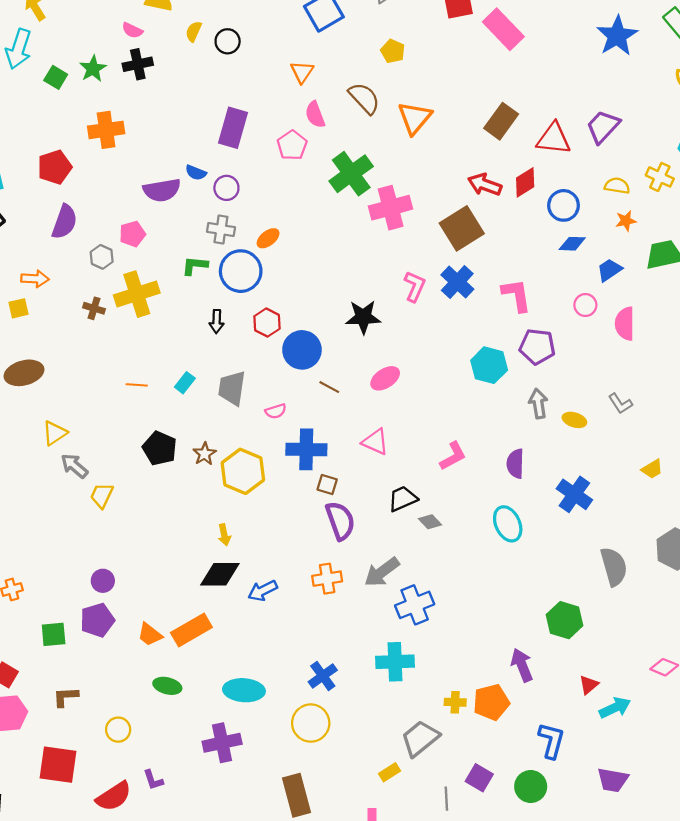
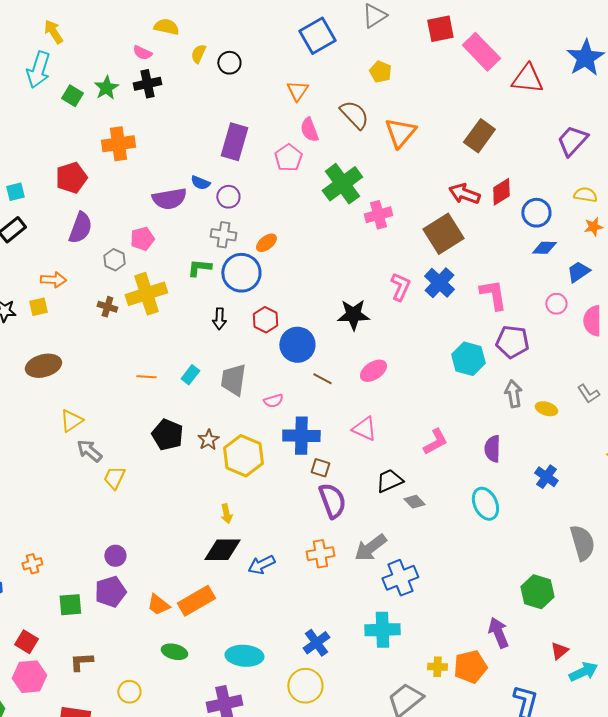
red triangle: (554, 139) -> (527, 79), moved
pink cross: (391, 208) -> (378, 215), size x0.7
blue cross: (574, 494) -> (546, 477), size x0.7

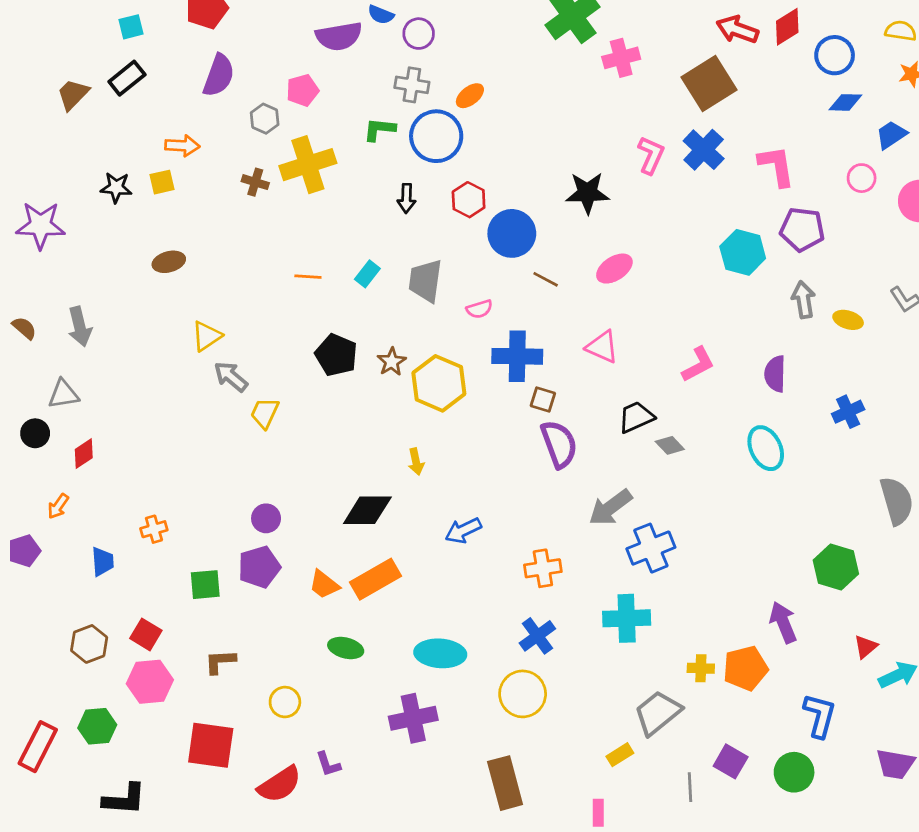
brown ellipse: (43, 366) -> (169, 262), size x0.7
blue cross: (546, 477) -> (848, 412), turned 30
black diamond: (222, 550) -> (367, 510), moved
orange cross: (320, 554) -> (543, 568), moved

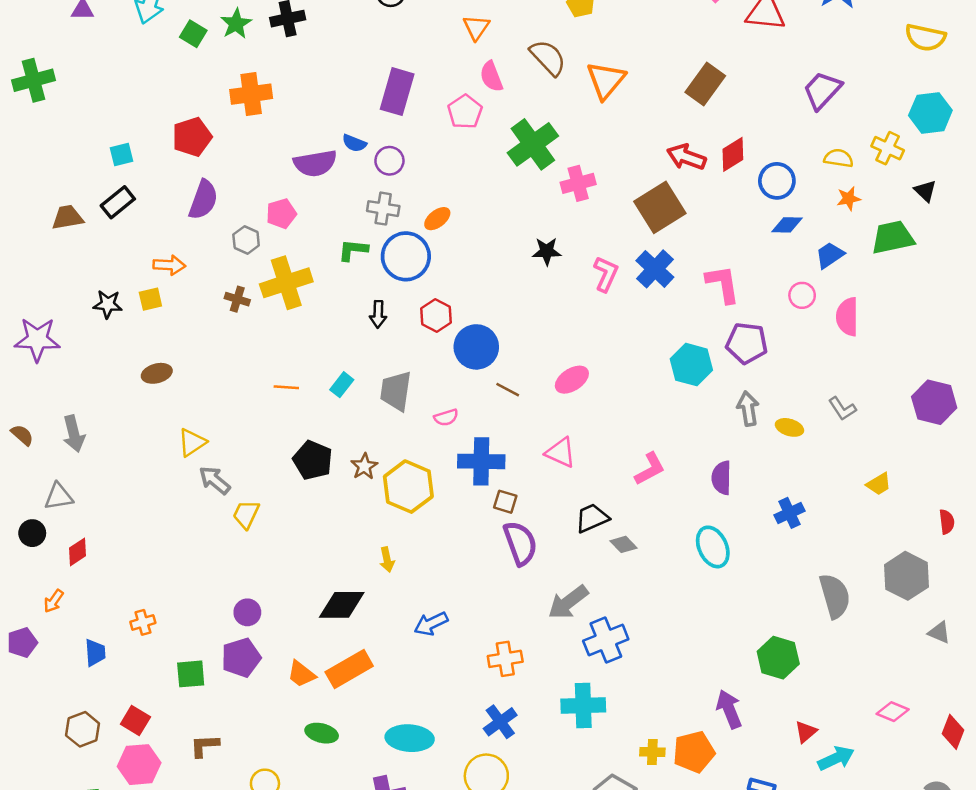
brown trapezoid: (73, 94) -> (67, 217), turned 36
black star: (587, 193) -> (547, 251), moved, size x0.7

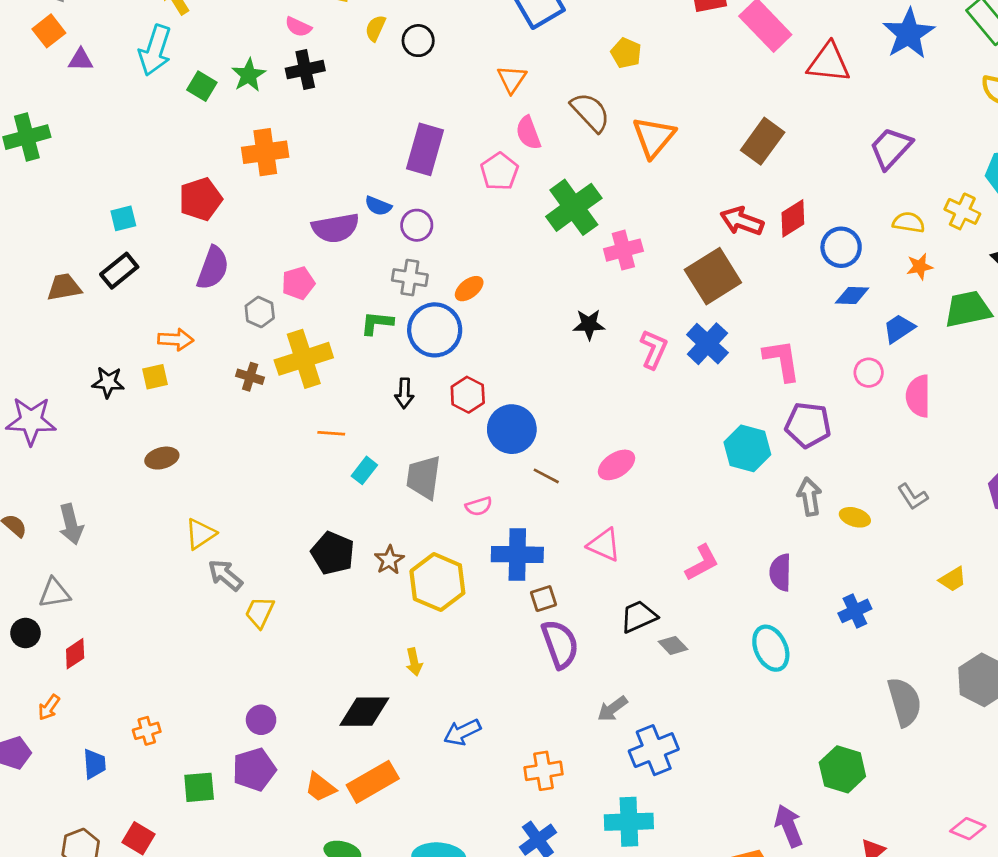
orange line: (286, 387) -> (331, 433), moved
brown square: (505, 502) -> (543, 599), turned -35
gray arrow: (568, 602) -> (612, 709), size x0.7

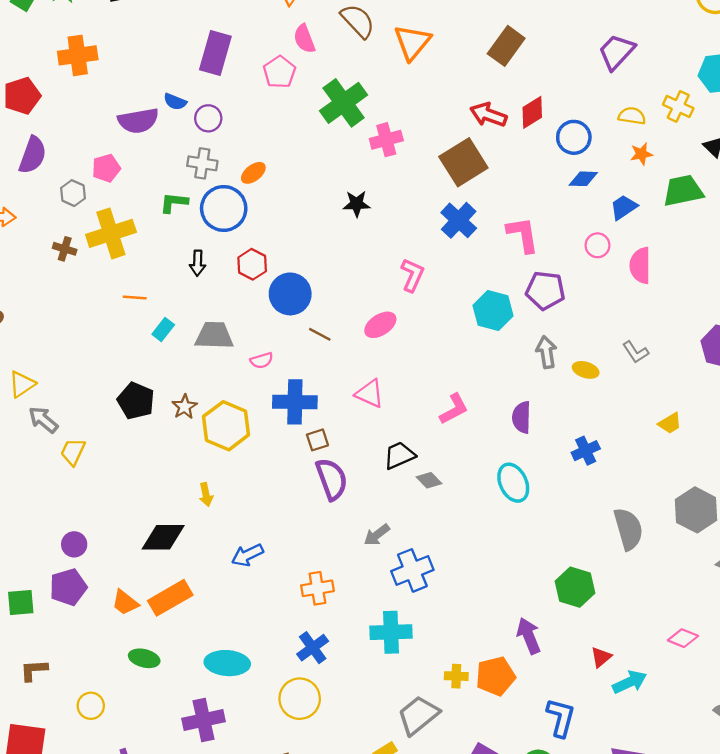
pink L-shape: (654, 349) -> (412, 275), moved
gray trapezoid: (424, 477) -> (214, 335), turned 84

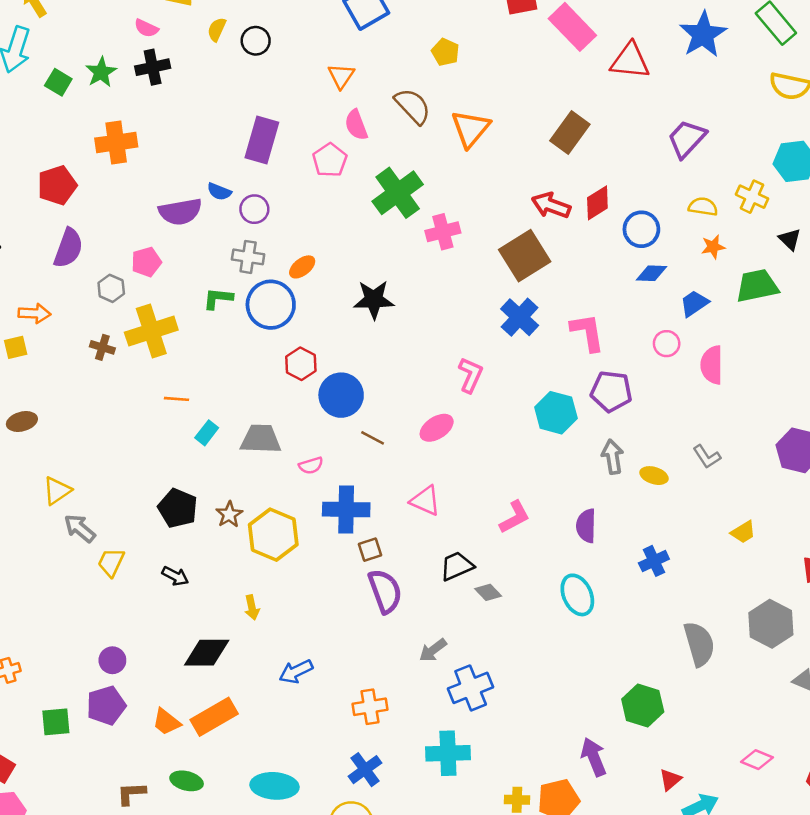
black star: (357, 204) -> (374, 300), moved, size x1.4
black arrow: (198, 263) -> (175, 576), moved, turned -65
brown L-shape: (34, 670) -> (131, 793), moved

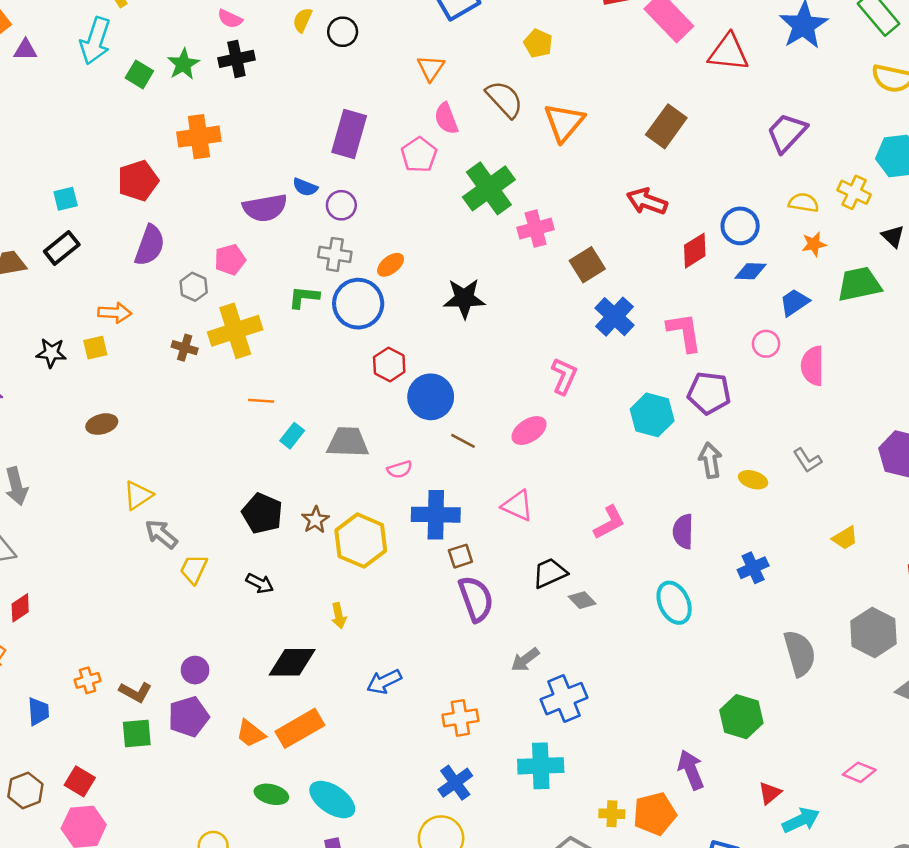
red diamond: (597, 203) -> (695, 251), moved
brown square: (525, 256) -> (587, 265), moved, size x0.7
cyan ellipse: (275, 786) -> (332, 800), moved, turned 30
brown L-shape: (131, 793) -> (135, 692), moved, turned -148

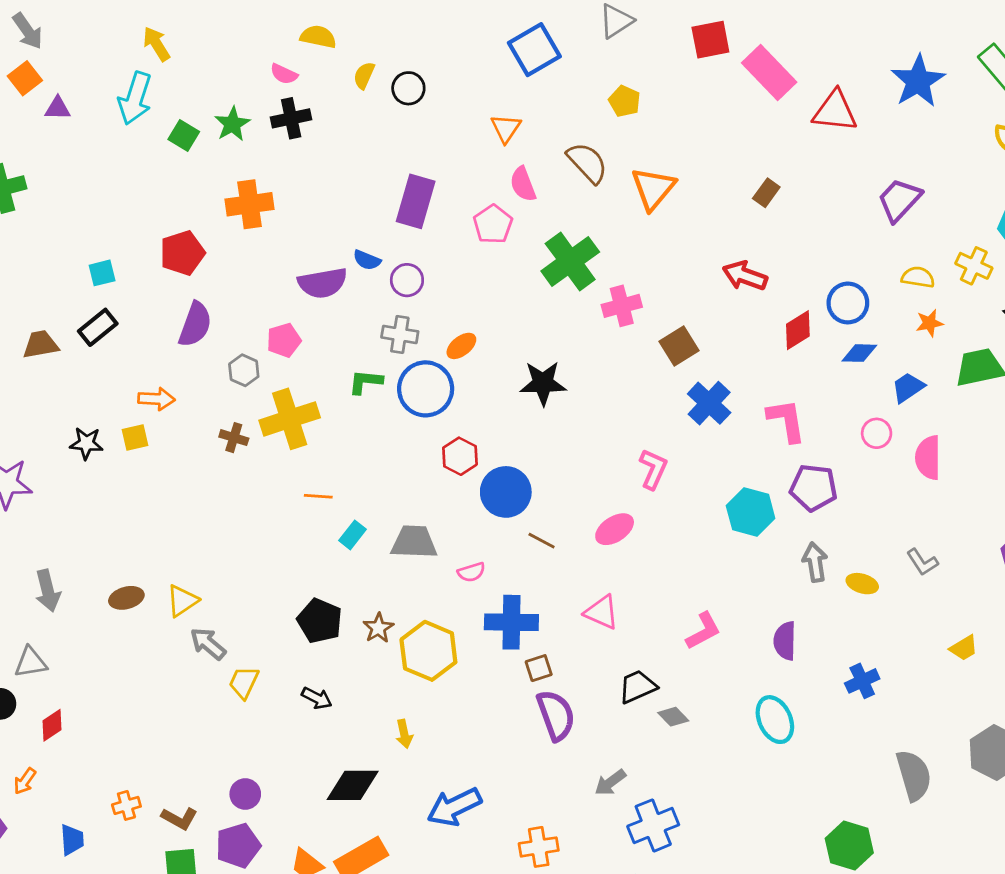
brown rectangle: (666, 126) -> (766, 193), size x0.6
brown ellipse: (102, 424) -> (126, 598), moved
blue arrow: (384, 682) -> (454, 807), size x1.4

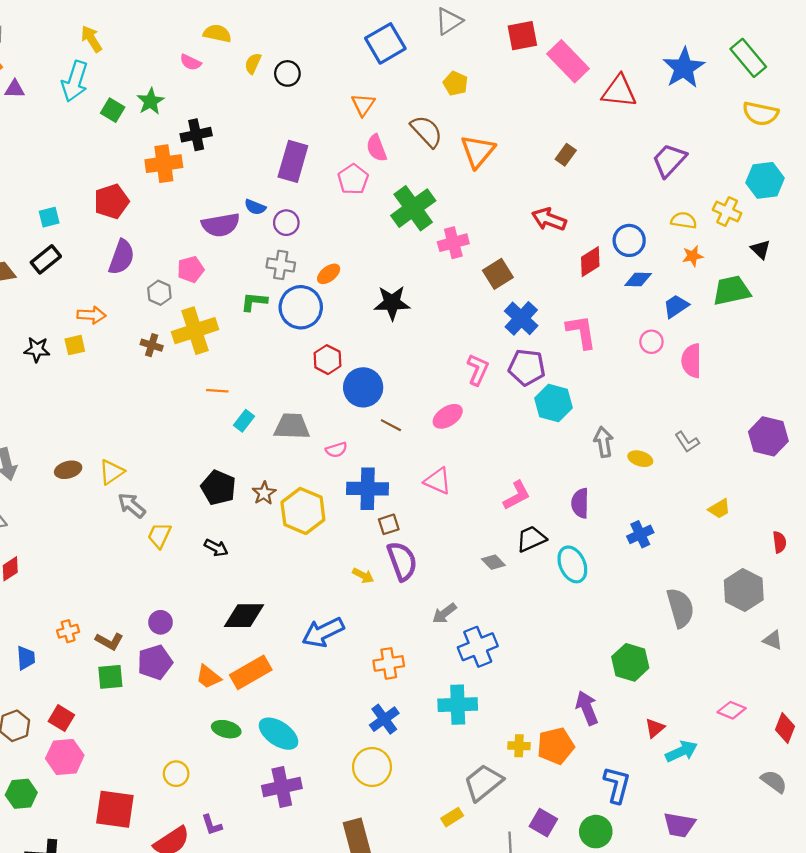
black cross: (291, 118) -> (196, 135), moved
purple pentagon: (814, 488) -> (527, 367), moved
black trapezoid: (637, 687) -> (531, 539), moved
yellow arrow: (404, 734) -> (363, 576), moved, turned -50

